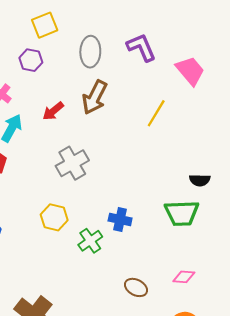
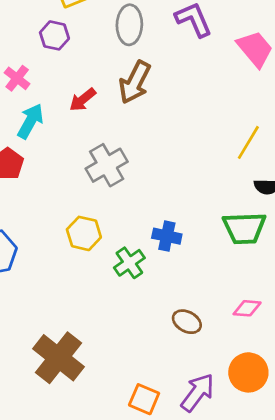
yellow line: (156, 113) -> (248, 142), moved

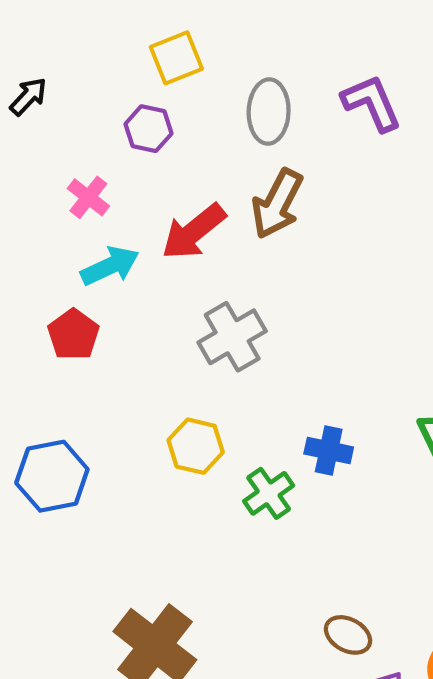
red arrow: (83, 100) -> (194, 232), size x1.5
cyan arrow: (30, 121) -> (110, 266), turned 36
brown ellipse: (187, 322) -> (348, 635), moved

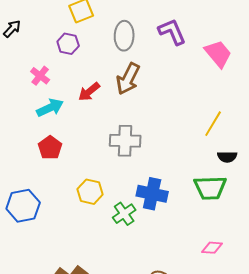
red arrow: (194, 232) -> (89, 92), size x0.7
red pentagon: (73, 335) -> (50, 148), moved
gray cross: (232, 337) -> (125, 141), moved, turned 32
blue cross: (329, 450) -> (152, 194), size x1.4

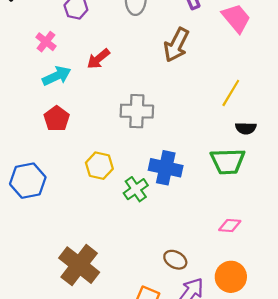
brown arrow: (128, 79) -> (176, 45), moved

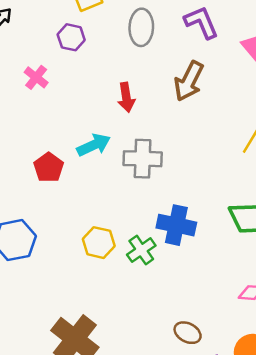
red arrow: (98, 59) -> (126, 97), moved, turned -60
cyan arrow: (57, 76) -> (94, 145), moved
yellow hexagon: (99, 166) -> (99, 243), moved

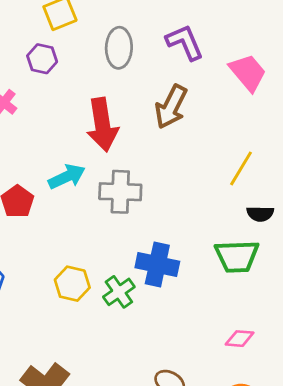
red arrow: (126, 97) -> (102, 125), size x1.6

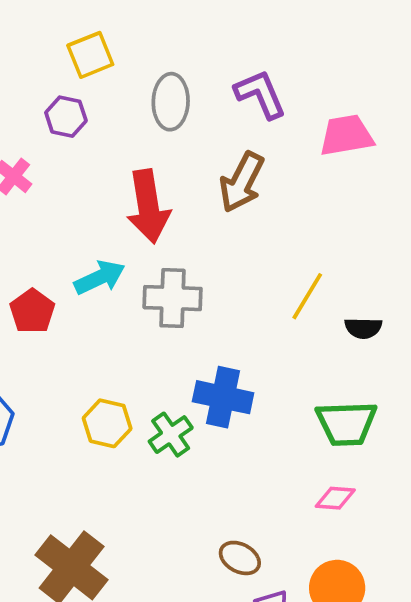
pink trapezoid: (248, 72) -> (346, 135), turned -60
yellow line: (241, 168) -> (307, 296), moved
green trapezoid: (237, 256) -> (346, 423), moved

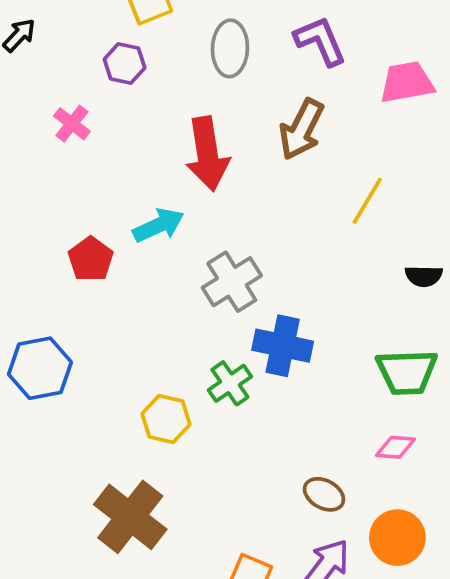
yellow line: (307, 296) -> (367, 201), moved
gray cross: (173, 298) -> (232, 282), moved, turned -34
yellow hexagon: (107, 423) -> (166, 419), moved
brown ellipse: (240, 558) -> (324, 494), moved

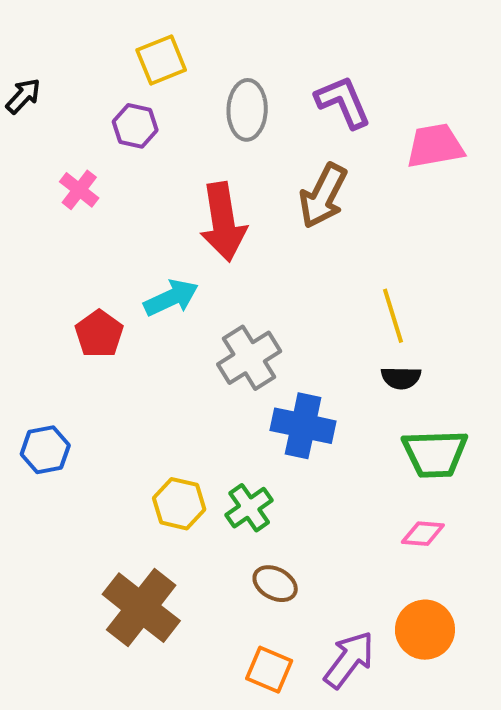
yellow line: (367, 201) -> (393, 316), moved, turned -48
black semicircle: (424, 276) -> (401, 378), moved
blue hexagon: (40, 368) -> (45, 450), size x0.7
green cross: (230, 383) -> (249, 508), moved
brown ellipse: (324, 494) -> (275, 584), moved

